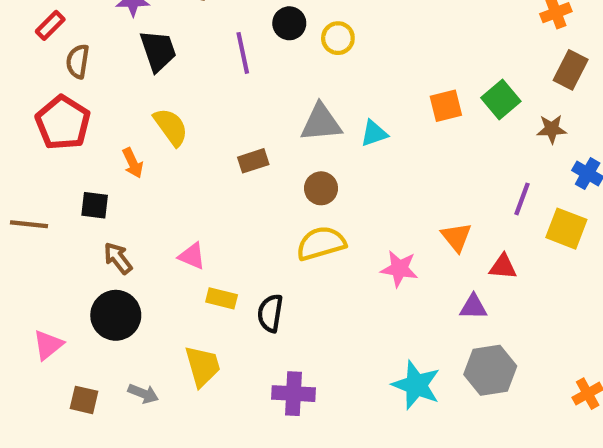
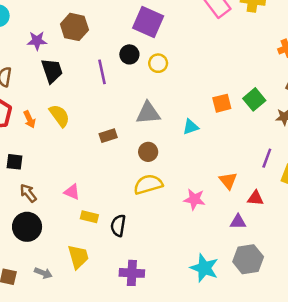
cyan triangle: (374, 133) -> (191, 127), moved
orange arrow: (133, 163) -> (30, 119), moved

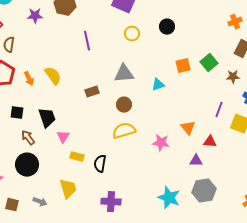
black circle: (129, 54) -> (167, 27), moved
black trapezoid: (52, 71) -> (47, 118), moved
pink triangle: (72, 192) -> (63, 137), turned 40

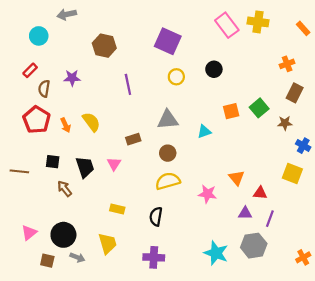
purple star: (35, 16) -> (72, 78), moved
purple line: (219, 110) -> (270, 219), moved
pink triangle: (63, 137) -> (114, 164), moved
black semicircle: (100, 164) -> (156, 217), moved
black circle: (27, 165) -> (63, 235), moved

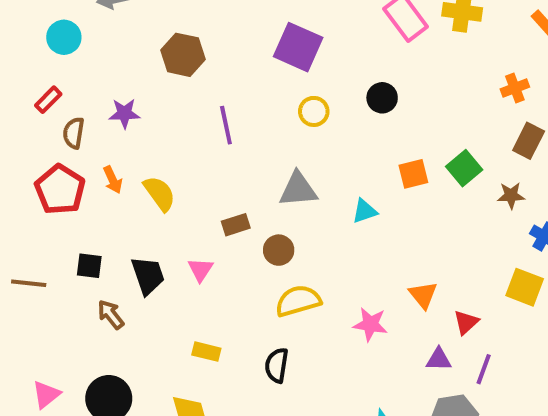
orange arrow: (66, 125) -> (113, 180), moved
brown circle: (168, 153) -> (279, 250), moved
red triangle: (260, 193) -> (466, 322), turned -48

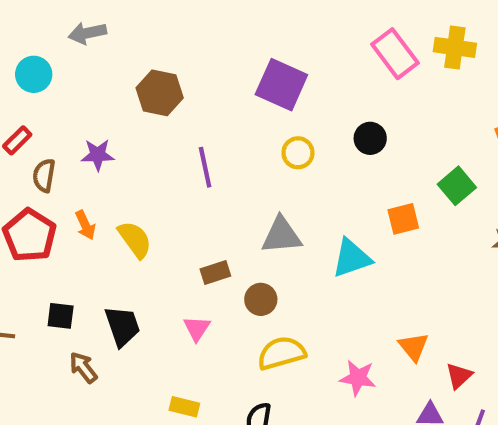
green square: (464, 168) -> (457, 186), moved
cyan triangle: (365, 211) -> (352, 258), size x1.5
pink triangle: (201, 270) -> (197, 328), moved

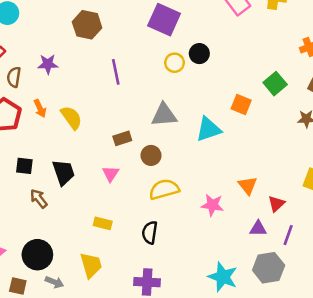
black circle: (370, 138) -> (199, 54), moved
orange square: (403, 219) -> (241, 104), turned 36

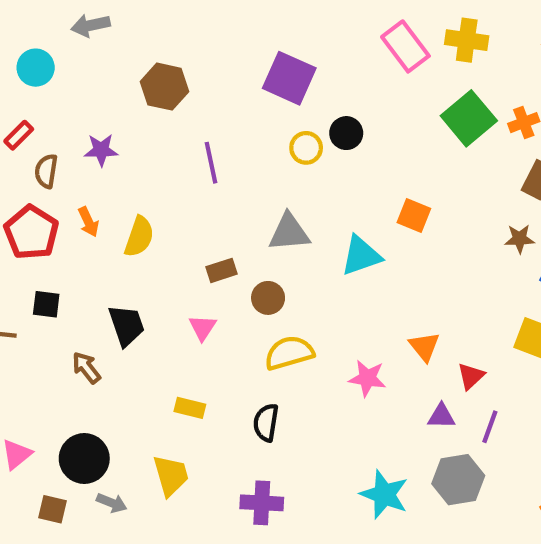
green square: (275, 84) -> (469, 118), moved, size x1.4
yellow semicircle: (71, 118) -> (139, 237), turned 55
black square: (24, 166) -> (46, 304), moved

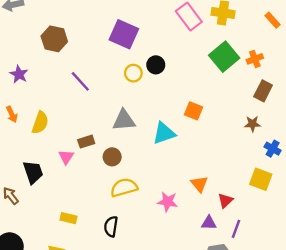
purple star: (101, 150) -> (19, 74), turned 30
purple line: (211, 163) -> (80, 81), turned -30
pink triangle: (203, 327) -> (66, 157), moved

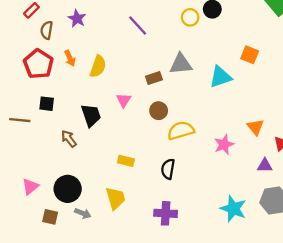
brown rectangle: (86, 142) -> (154, 78), moved
brown circle: (112, 157) -> (159, 111), moved
pink star: (168, 202) -> (224, 145), turned -30

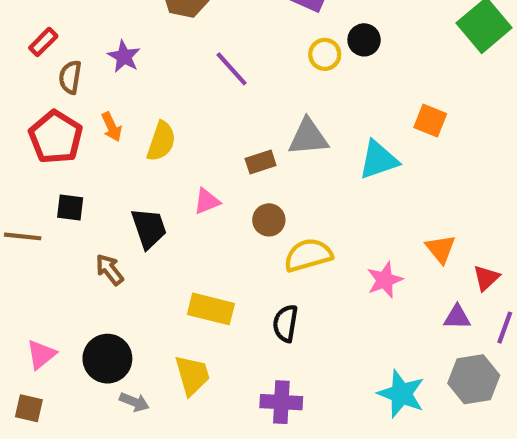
pink triangle: (124, 100) -> (207, 201), turned 35
yellow rectangle: (126, 161) -> (211, 309), size x1.5
brown square: (50, 217) -> (29, 408), moved

